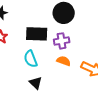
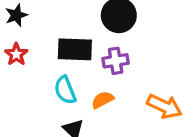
orange semicircle: (64, 61) -> (103, 100), moved, turned -48

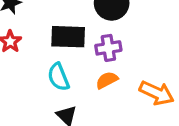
orange semicircle: (103, 100) -> (107, 80), moved

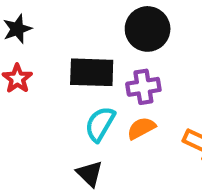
cyan semicircle: (58, 77) -> (100, 124), moved, turned 52

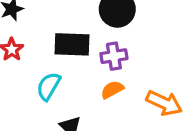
cyan semicircle: (100, 124) -> (49, 86), moved

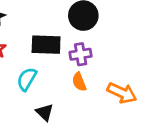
orange semicircle: (112, 90) -> (79, 82), turned -84

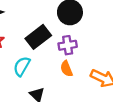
black rectangle: (46, 45) -> (38, 37), turned -40

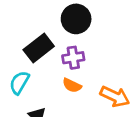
orange semicircle: (66, 69) -> (72, 85), turned -42

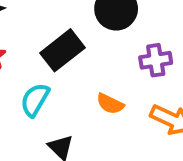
purple cross: (73, 58) -> (156, 60), moved

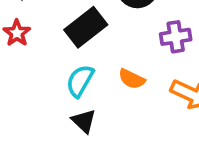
cyan semicircle: (35, 100) -> (80, 81), moved

